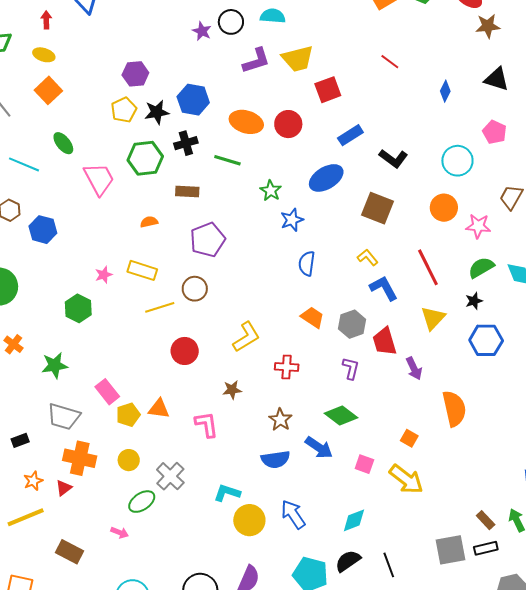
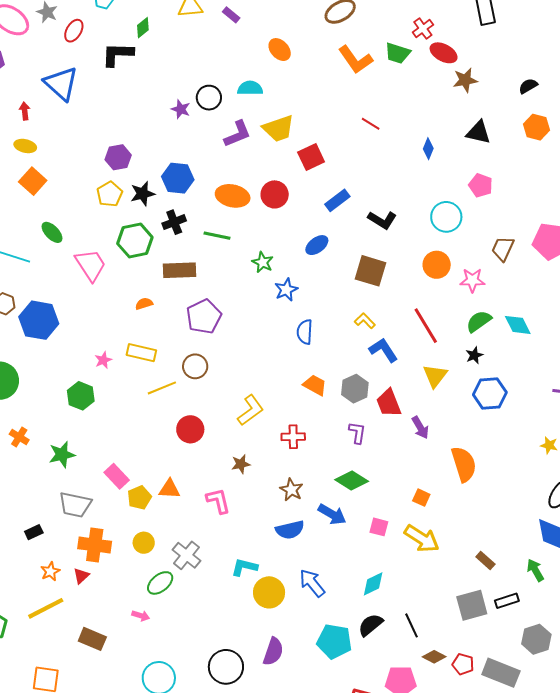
blue ellipse: (326, 178) -> (317, 245), size x0.7
brown rectangle: (187, 191) -> (179, 270), size x1.4
blue hexagon: (43, 230) -> (39, 320), size x1.4
brown rectangle: (486, 520) -> (485, 560), moved

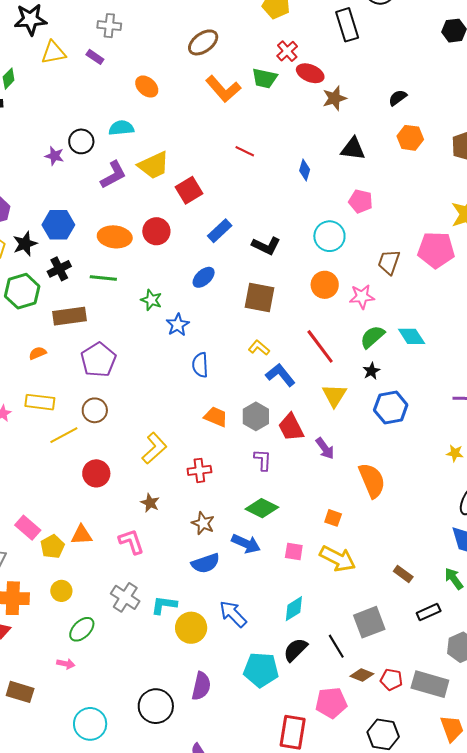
brown star: (241, 464) -> (150, 503), turned -30
gray cross: (187, 555) -> (125, 597), moved
gray square: (472, 605) -> (369, 622), moved

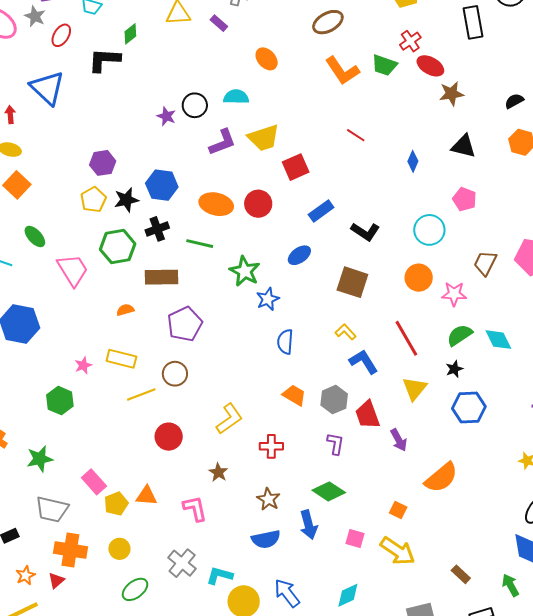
green star: (151, 300) -> (245, 271), size x1.4
orange semicircle: (372, 480) -> (441, 478), turned 66
blue arrow: (246, 544) -> (309, 525), turned 44

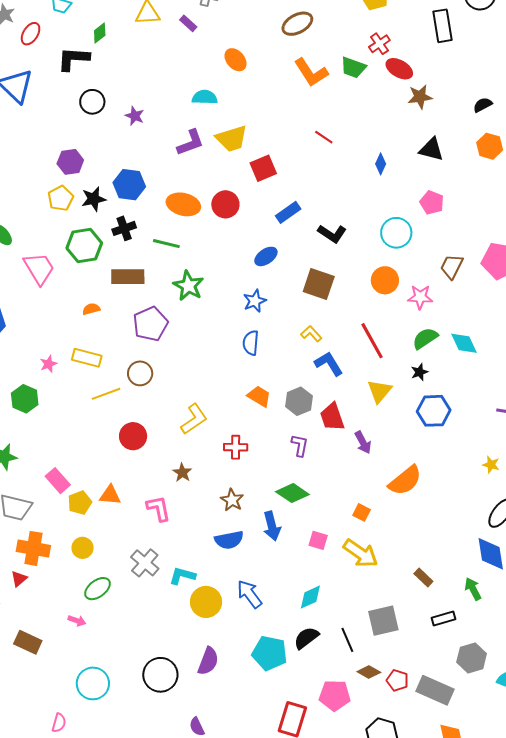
black circle: (195, 105) -> (92, 102), moved
green star: (245, 271) -> (188, 286), moved
blue star: (268, 299) -> (255, 301), moved

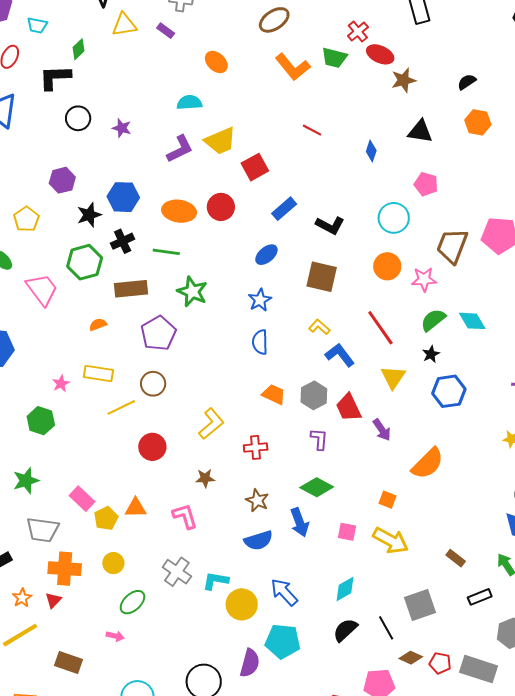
yellow pentagon: (61, 198) -> (26, 219), moved
brown trapezoid: (452, 267) -> (452, 246), size x1.4
brown star: (182, 473) -> (205, 478), turned -30
cyan pentagon: (270, 653) -> (283, 641), moved

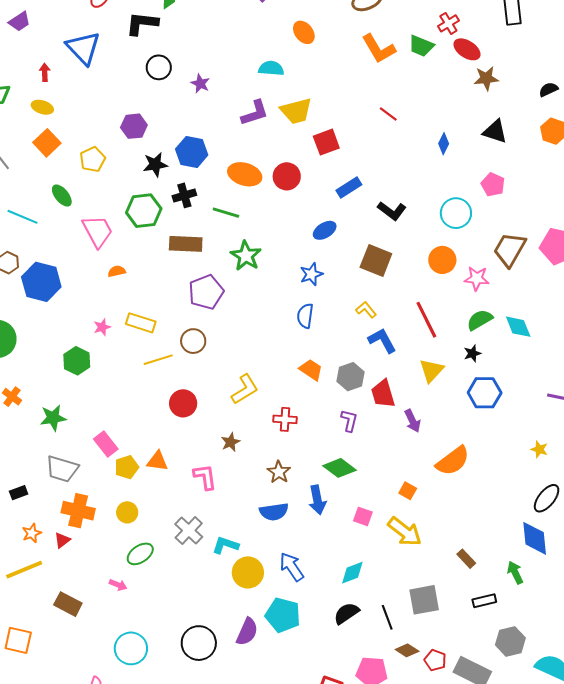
orange semicircle: (98, 325) -> (117, 271), moved
brown star: (205, 478) -> (231, 442), turned -30

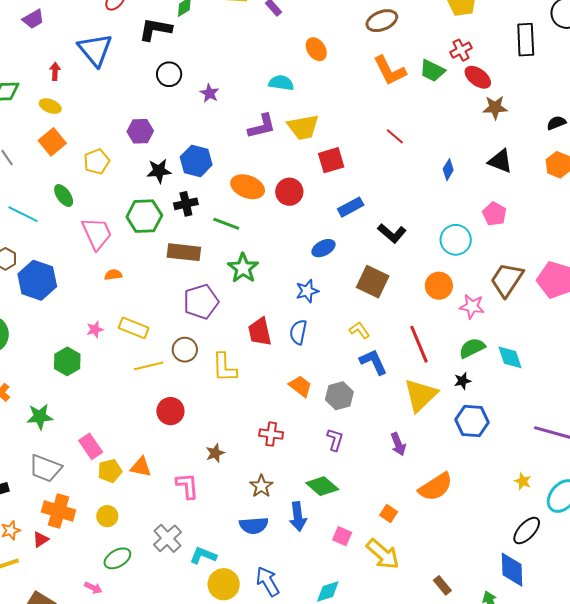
yellow triangle: (431, 370) -> (421, 395), size x1.4
yellow L-shape: (245, 389) -> (224, 367), moved, turned 116
red trapezoid: (383, 394) -> (260, 332), moved

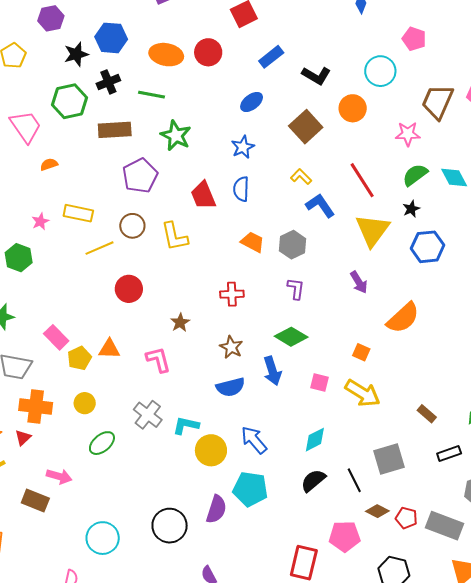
brown square: (373, 282) -> (306, 127), turned 32
orange circle: (439, 286) -> (353, 108), moved
pink arrow: (93, 588) -> (59, 476), moved, size x1.4

